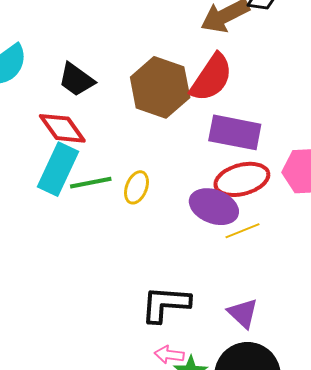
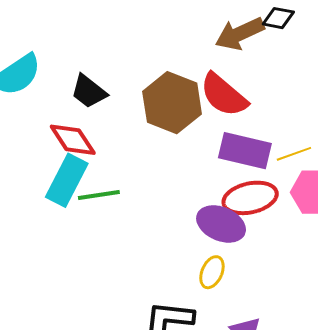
red semicircle: (211, 78) -> (224, 95), turned 94
yellow ellipse: (137, 187) -> (212, 272), moved
yellow line: (243, 231) -> (294, 154), moved

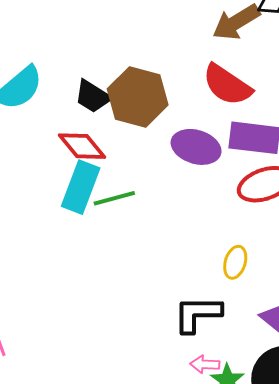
brown hexagon: (172, 103) -> (138, 97), moved
purple ellipse: (221, 224) -> (196, 147), moved

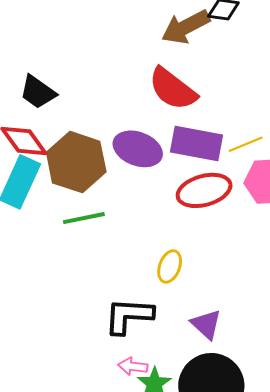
brown hexagon: (138, 97) -> (76, 162), moved
green line: (114, 198) -> (84, 218), moved

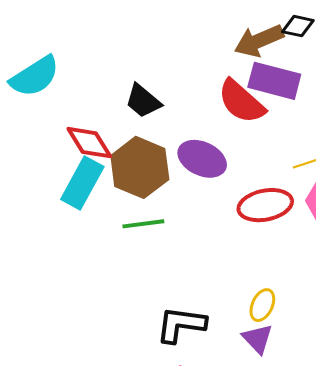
black trapezoid: (38, 92) -> (143, 101), moved
purple rectangle: (197, 144) -> (274, 81), moved
yellow ellipse: (170, 266) -> (262, 305), moved

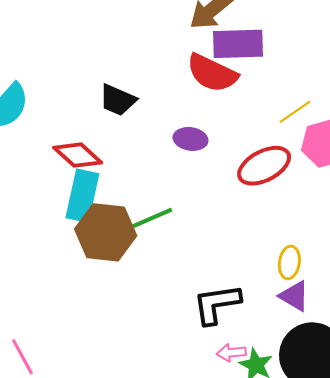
purple ellipse: (202, 159) -> (191, 139), size x0.7
brown hexagon: (140, 167) -> (106, 232), moved

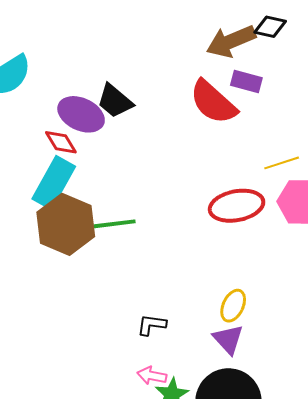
purple rectangle: (238, 44) -> (246, 82), size x0.6
purple ellipse: (191, 139) -> (81, 114), moved, size x1.4
red diamond: (78, 155) -> (61, 142), size x0.7
black L-shape: (217, 304) -> (152, 325), size x0.6

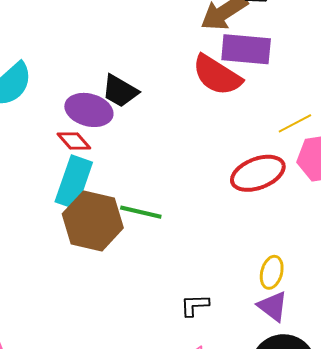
purple rectangle: (246, 82) -> (246, 49), size x1.6
green line: (115, 224) -> (141, 212), turned 30

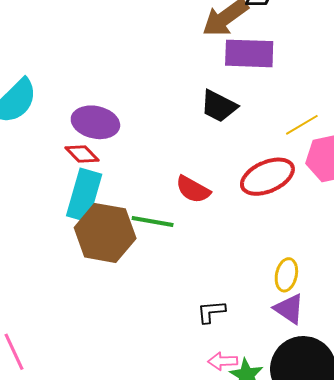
red semicircle: (217, 75) -> (193, 189), moved, size x0.7
black trapezoid: (120, 91) -> (219, 106), moved

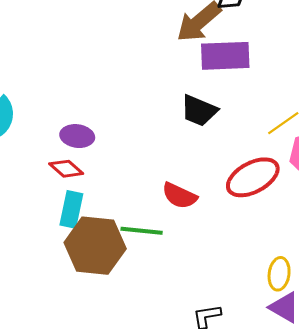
purple ellipse: (95, 122) -> (77, 136), size x0.7
cyan rectangle: (84, 195) -> (71, 209), size x0.7

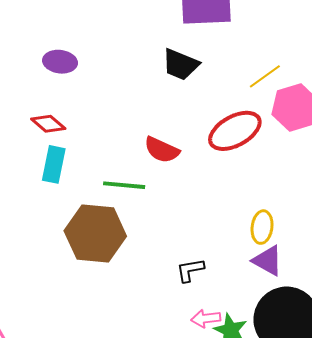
purple ellipse: (77, 136) -> (60, 62), moved
brown hexagon: (95, 246) -> (95, 233), moved

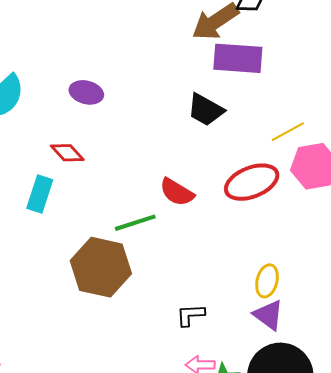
cyan rectangle: (54, 164) -> (40, 194), moved
green line: (124, 185) -> (135, 223), turned -30

